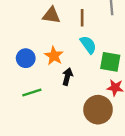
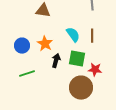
brown line: (82, 18) -> (92, 36), moved
green square: (110, 62) -> (77, 59), moved

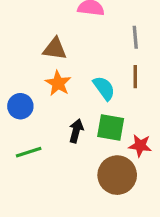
brown line: (92, 36) -> (135, 77), moved
orange star: (45, 44) -> (58, 83), moved

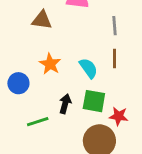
brown triangle: (55, 49) -> (42, 20), moved
green line: (29, 152) -> (38, 122), moved

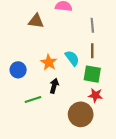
orange star: (50, 64) -> (49, 62), moved
green square: (94, 101) -> (92, 74), moved

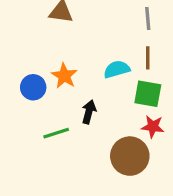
cyan semicircle: (72, 58) -> (117, 69), turned -70
orange star: (49, 62) -> (64, 76), moved

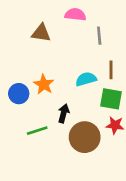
gray line: (148, 18) -> (99, 36), moved
brown circle: (130, 156) -> (85, 137), moved

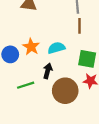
brown line: (111, 70) -> (79, 26), moved
cyan semicircle: (86, 79) -> (56, 48), moved

